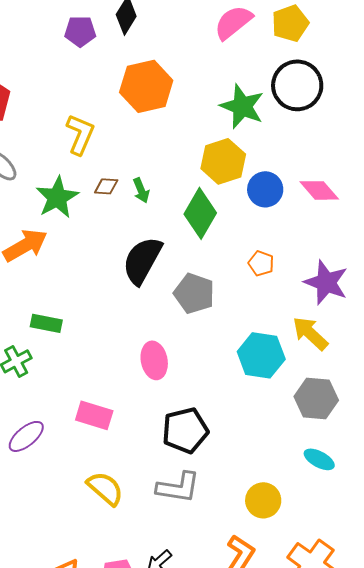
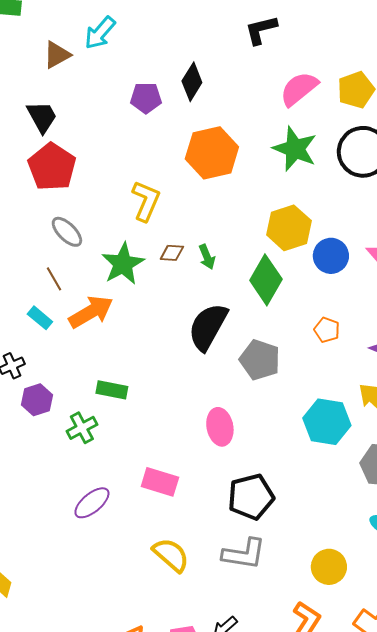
green star: (242, 106) -> (295, 149), moved

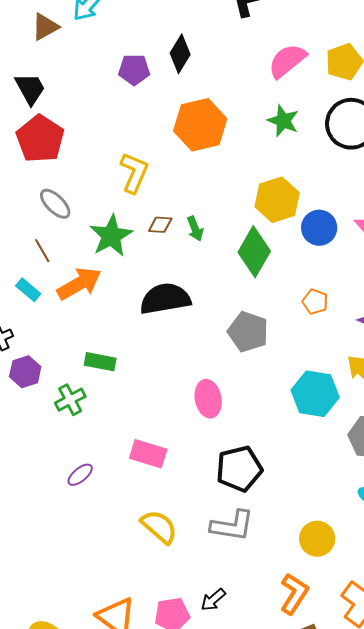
green star: (295, 149) -> (283, 121), size x0.7
black semicircle: (208, 327) -> (165, 299), moved, turned 51
purple ellipse: (92, 503) -> (80, 475), size x0.7

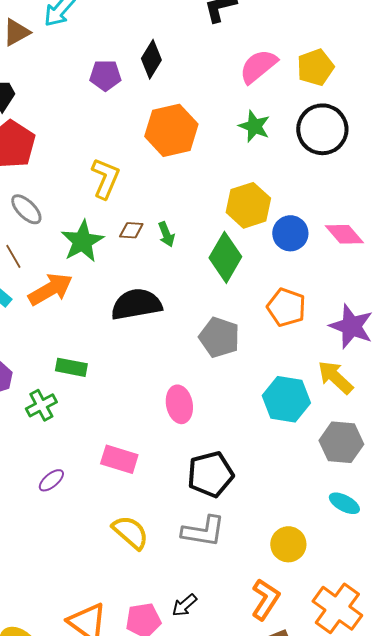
orange pentagon: (315, 302) -> (286, 307), size x1.5

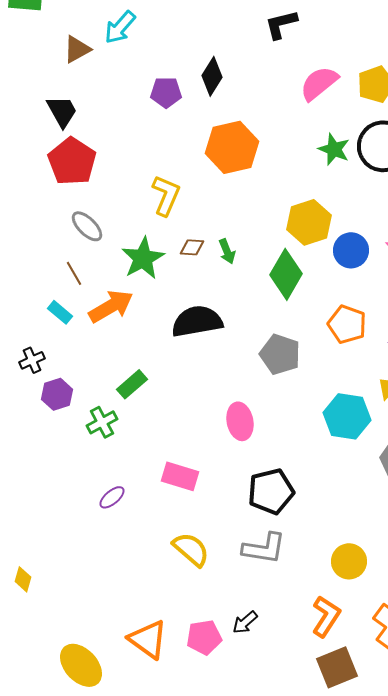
green star: (254, 126) -> (334, 149), moved
green rectangle: (71, 367) -> (132, 384), turned -52

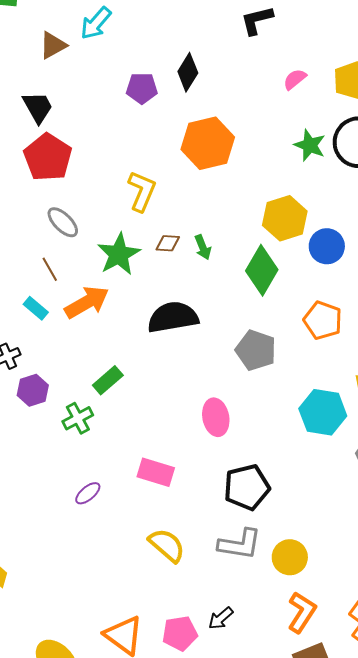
pink semicircle: (319, 83) -> (295, 79), size x0.6
yellow circle: (349, 561) -> (290, 557), moved

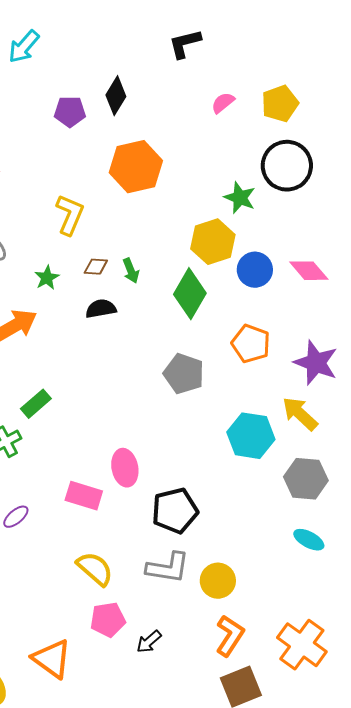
green star: (310, 145) -> (240, 198), moved
green star: (119, 254) -> (47, 278), size x0.6
black semicircle: (173, 317) -> (101, 309), moved, size x0.6
pink ellipse: (216, 417) -> (125, 468), moved
pink pentagon: (180, 633) -> (108, 620), moved

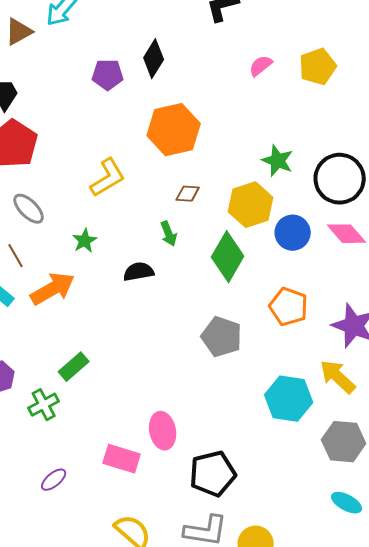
black circle: (287, 166) -> (340, 179), moved
yellow L-shape: (70, 215) -> (108, 178), turned 36
brown diamond: (96, 267) -> (188, 194), moved

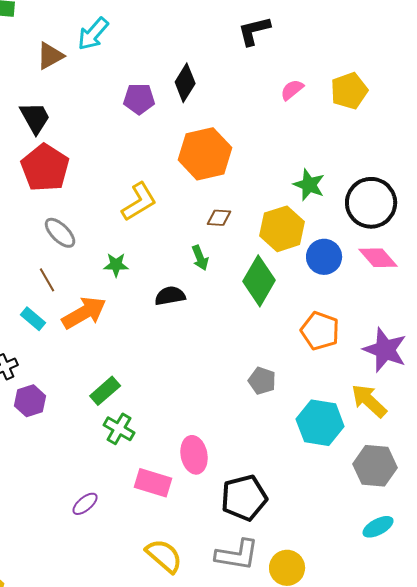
green star: (85, 241) -> (116, 265), turned 30
gray pentagon: (222, 337) -> (262, 381), moved, size x0.7
green cross: (44, 405) -> (119, 429), moved, turned -32
cyan ellipse: (347, 503) -> (378, 527), turned -56

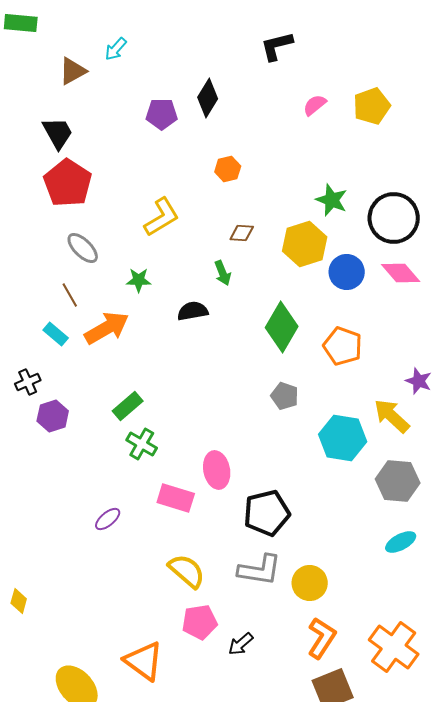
cyan arrow: (93, 34) -> (116, 49), size x0.7
orange hexagon: (205, 154) -> (228, 169), size x0.5
green diamond: (259, 281) -> (282, 327), moved
purple star: (385, 350) -> (419, 381), moved, size x0.6

